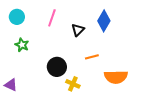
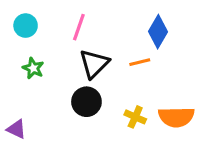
black triangle: (78, 30) -> (94, 64), moved, size x1.5
orange line: (92, 57) -> (140, 62), moved
yellow cross: (73, 84) -> (135, 117), moved

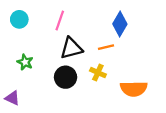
black triangle: (94, 64) -> (71, 48), turned 30
green star: (33, 68) -> (25, 62), moved
yellow cross: (135, 117) -> (98, 73), moved

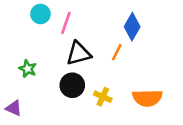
cyan circle: (19, 19) -> (40, 14), moved
orange line: (106, 47) -> (117, 52), turned -49
yellow cross: (98, 73) -> (103, 97), moved

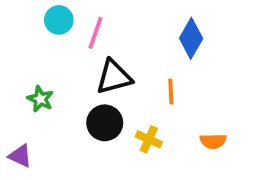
orange line: (117, 52) -> (171, 92), moved, turned -30
orange semicircle: (147, 98) -> (213, 141), size x0.6

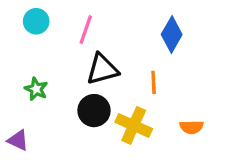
cyan circle: (59, 20) -> (36, 21), moved
yellow cross: (149, 139) -> (134, 125), size x1.5

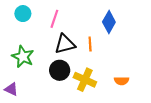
orange line: (154, 82) -> (90, 44), moved
green star: (36, 89) -> (23, 57), size x1.5

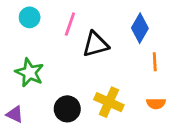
black triangle: (65, 44) -> (95, 44), moved
orange line: (90, 44) -> (155, 62), moved
black circle: (60, 70) -> (67, 109), moved

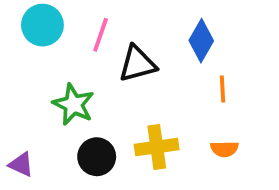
cyan circle: (30, 17) -> (42, 25), size x1.4
green star: (30, 73) -> (73, 104), moved
yellow cross: (109, 102) -> (157, 147), turned -32

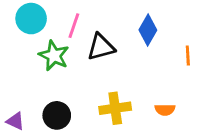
orange line: (223, 89) -> (188, 56), moved
green star: (73, 104) -> (54, 56), moved
black circle: (97, 157) -> (57, 115), moved

